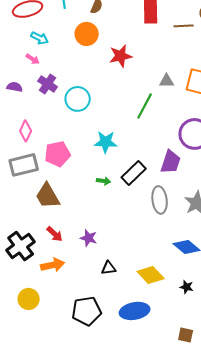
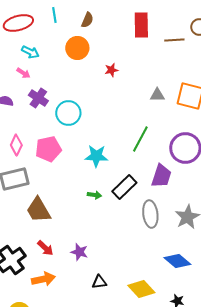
red star: (121, 56) -> (111, 70), size x0.6
green line: (145, 106) -> (140, 139), moved
pink pentagon: (58, 154) -> (48, 149), moved

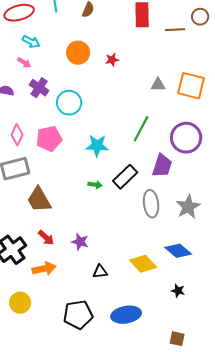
orange circle: (77, 48) -> (78, 53), moved
yellow diamond: (141, 289) -> (143, 264), moved

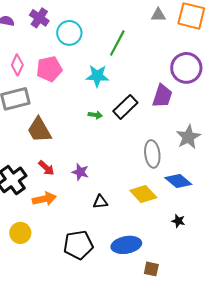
green line: (141, 129) -> (117, 43), moved
gray ellipse: (151, 204) -> (152, 154), moved
brown square: (177, 339) -> (151, 269), moved

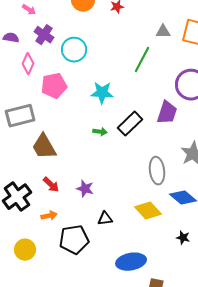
green line: (117, 43) -> (142, 60), moved
pink diamond: (17, 65) -> (28, 64), moved
orange arrow: (44, 199) -> (49, 216), size x0.7
black pentagon: (78, 245) -> (74, 240), moved

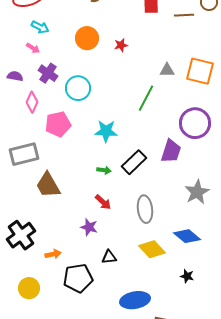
gray ellipse: (157, 171) -> (145, 209), moved
red arrow: (51, 185) -> (103, 202), moved

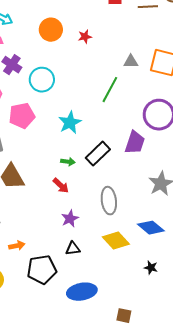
cyan star: (106, 131) -> (70, 123), turned -30
red arrow: (103, 202) -> (61, 186), moved
purple star: (89, 227) -> (70, 219), moved, turned 30
blue ellipse: (135, 300) -> (82, 292), moved

